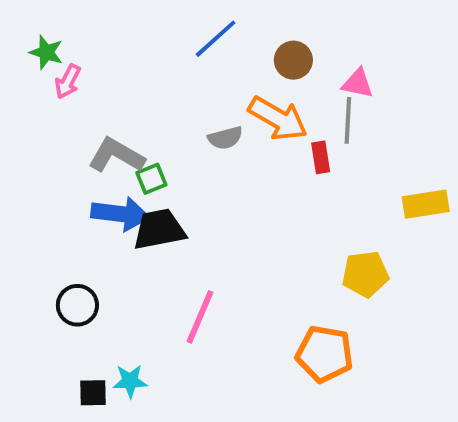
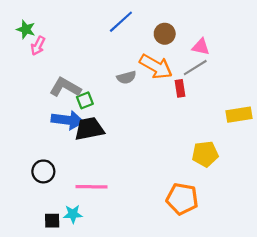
gray line: (348, 120) -> (195, 68), turned 55
pink line: (200, 317) -> (91, 187), moved, turned 68

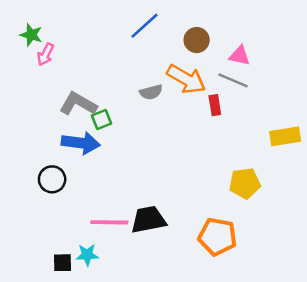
gray line: (195, 68) -> (233, 80), turned 55
black trapezoid: (89, 129) -> (148, 220), moved
black circle: (43, 171) -> (52, 179), moved

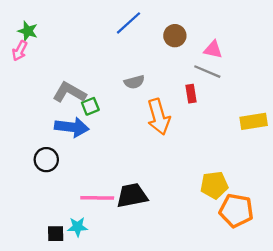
pink arrow: (46, 54) -> (20, 51), moved
orange arrow: (186, 79) -> (159, 117), moved, turned 44
yellow pentagon: (245, 183) -> (214, 185), moved
orange pentagon: (217, 237) -> (236, 211), moved

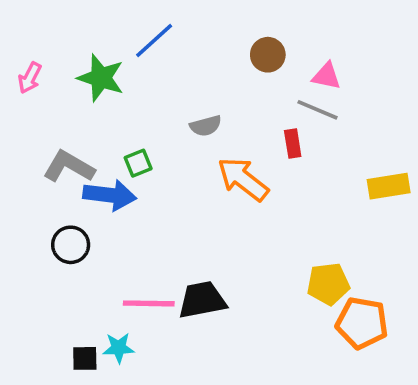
blue line: (129, 23) -> (154, 41), moved
green star: (28, 31) -> (101, 78), moved, size x1.5
gray L-shape: (69, 92) -> (69, 167), moved
orange arrow: (159, 117) -> (243, 179), turned 144

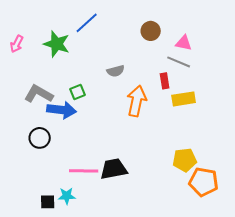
orange arrow: (243, 179) -> (137, 101), turned 64
yellow rectangle: (389, 186) -> (184, 99), moved

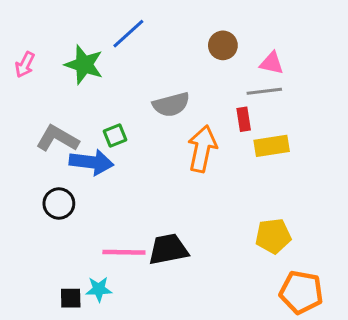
gray line: (179, 62) -> (264, 91), turned -30
gray semicircle: (116, 71) -> (171, 105), size x1.4
orange pentagon: (204, 182) -> (301, 292), moved

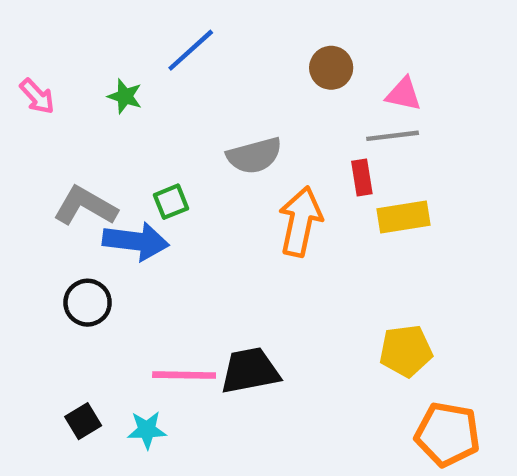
pink arrow: (25, 65) -> (37, 96), turned -70
green star: (84, 65) -> (125, 96), size x0.6
black square: (71, 298) -> (83, 421), moved, turned -30

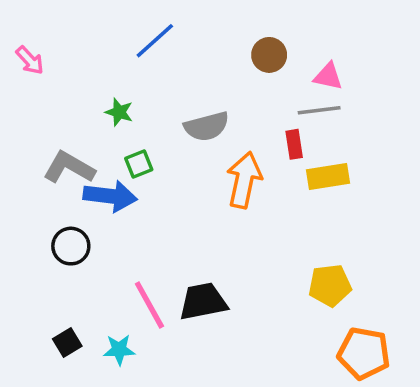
pink arrow: (37, 96) -> (30, 60), moved
green star: (125, 96) -> (119, 112), moved
pink line: (184, 375) -> (149, 305), turned 60

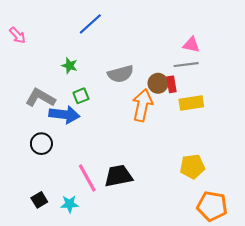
brown circle: (269, 55) -> (158, 83), moved

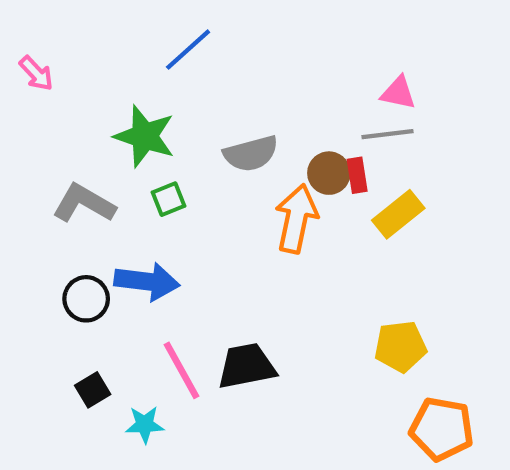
green star: (70, 66) -> (145, 136), size x1.8
yellow rectangle: (191, 103) -> (398, 214), turned -30
blue arrow: (64, 114) -> (147, 281), moved
black square: (39, 200) -> (93, 390), moved

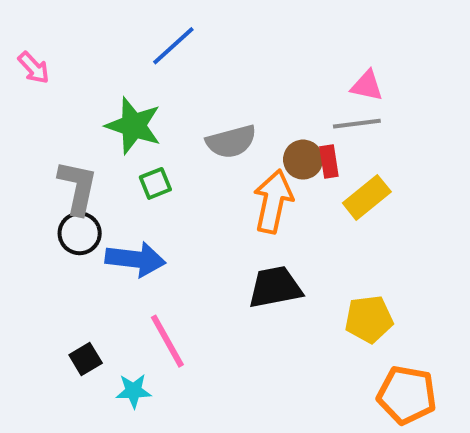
gray L-shape: (84, 203) -> (78, 187), turned 72
black circle: (86, 299) -> (80, 233), moved
black trapezoid: (247, 366) -> (275, 287), moved

